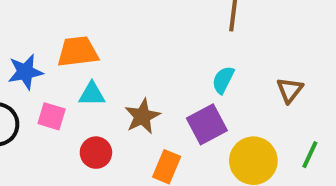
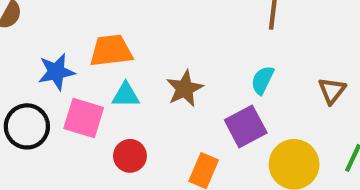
pink square: (52, 116) -> (84, 118), size x1.4
brown star: (142, 116) -> (185, 89), moved

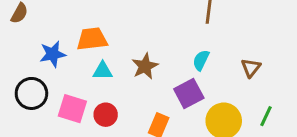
pink square: (84, 118) -> (72, 109), moved

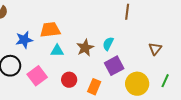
cyan semicircle: (201, 60) -> (108, 44), moved
pink square: (72, 109) -> (37, 76), turned 36
red circle: (106, 115) -> (69, 80), moved

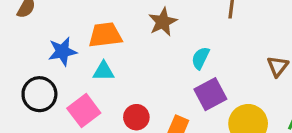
brown star: (85, 48) -> (163, 22), moved
cyan triangle: (57, 51) -> (104, 71), moved

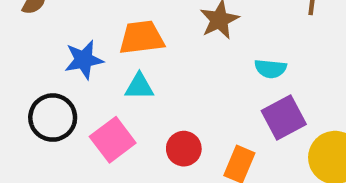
cyan semicircle: (200, 58) -> (270, 69), turned -110

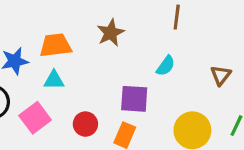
cyan semicircle: (270, 69) -> (166, 66), moved, turned -60
purple square: (284, 118) -> (134, 99), moved, turned 32

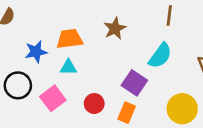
cyan semicircle: (166, 66) -> (160, 56), size x1.5
purple square: (134, 99) -> (134, 83), turned 30

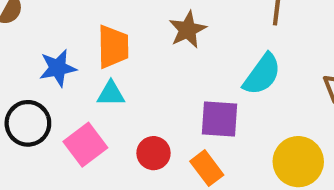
orange trapezoid: (70, 39) -> (113, 47), turned 96
purple square: (134, 83) -> (219, 119), turned -30
orange rectangle: (127, 113) -> (207, 168), turned -60

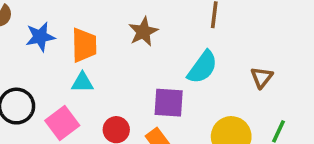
blue star: (58, 68) -> (40, 37), moved

